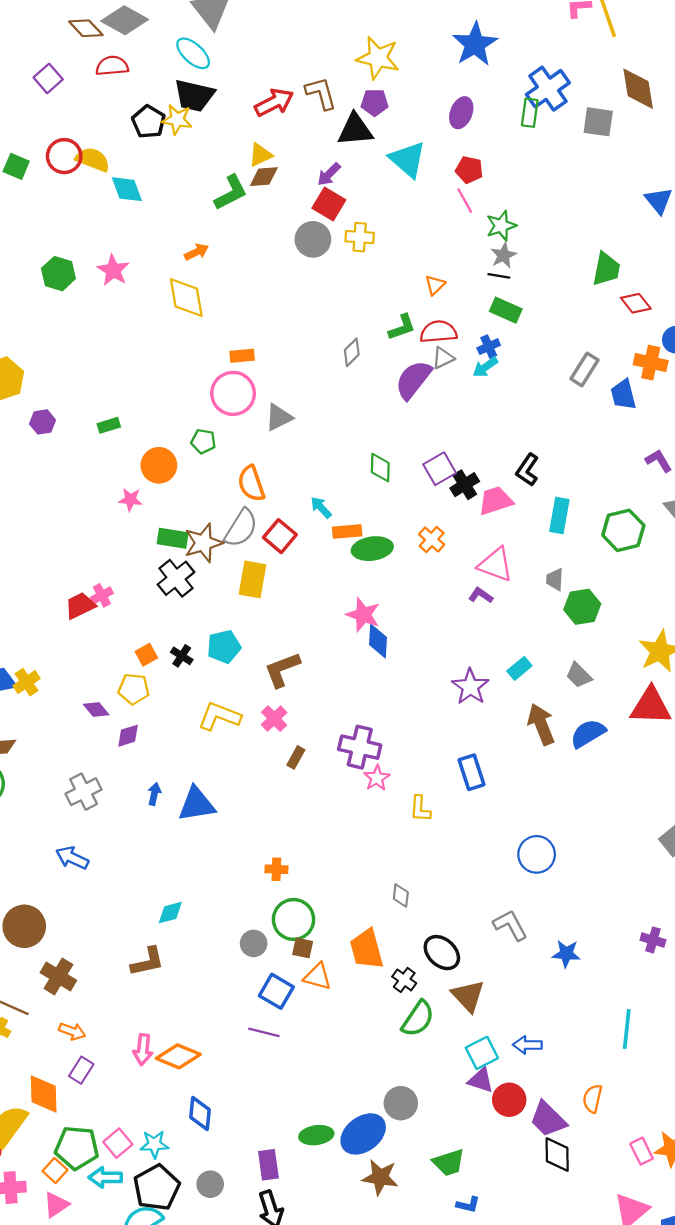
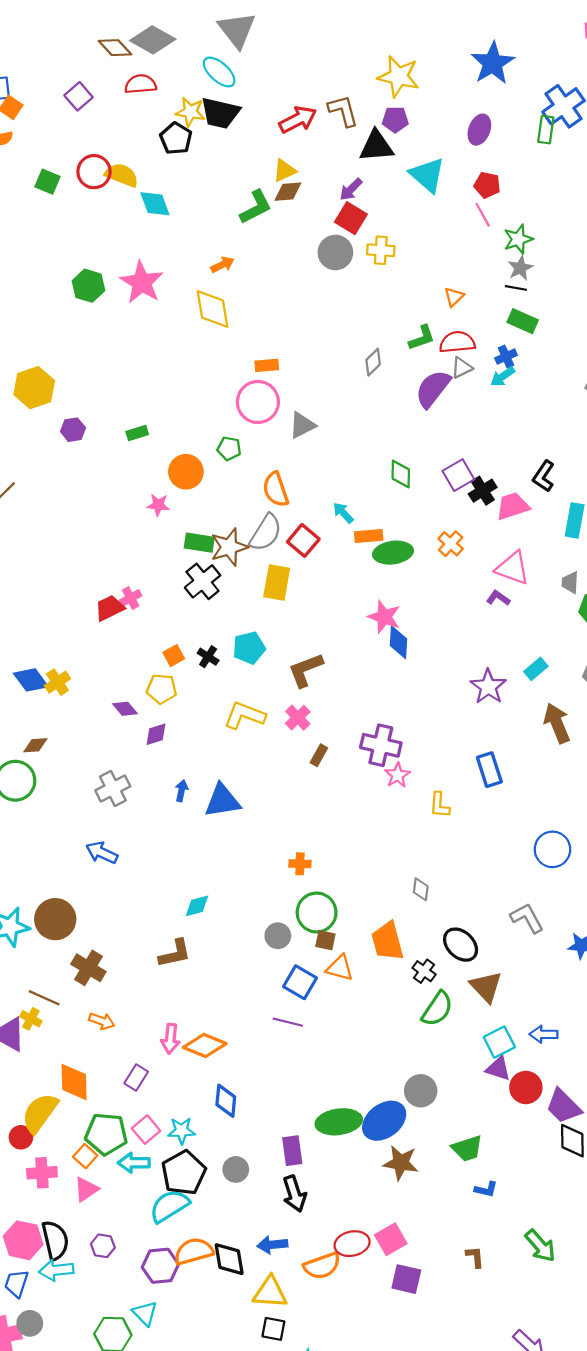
yellow star: (177, 120) -> (190, 112), moved
pink star: (113, 270) -> (142, 282), size x1.4
purple rectangle: (81, 1070) -> (136, 1077), moved
green ellipse: (316, 1135) -> (339, 1122), size x1.4

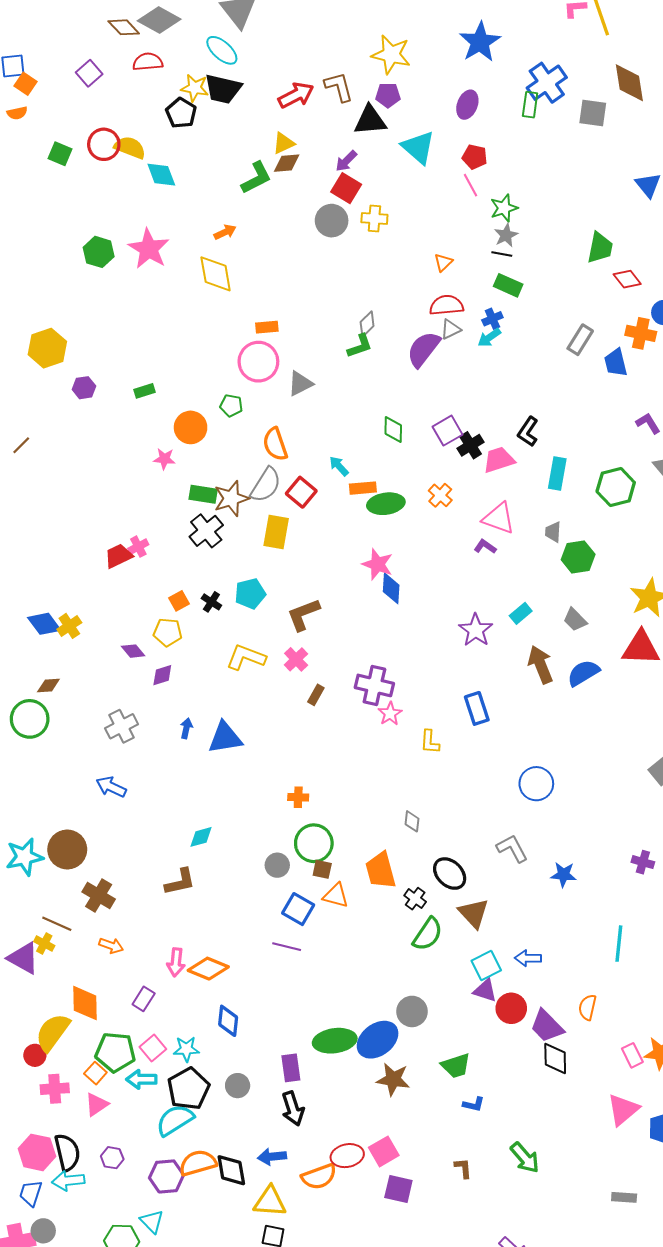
green L-shape: (422, 338) -> (360, 346), moved

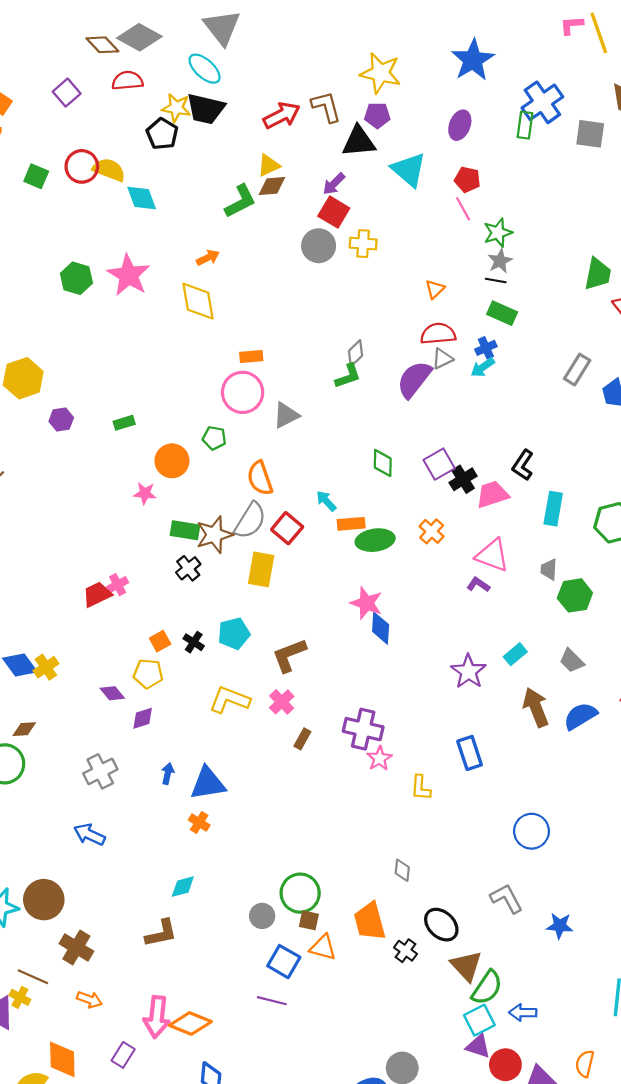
black cross: (206, 531) -> (188, 568), size x0.7
orange cross: (298, 797) -> (199, 823), moved, turned 30
green semicircle: (428, 934) -> (487, 988), moved
pink arrow: (176, 962) -> (157, 1017), size x1.4

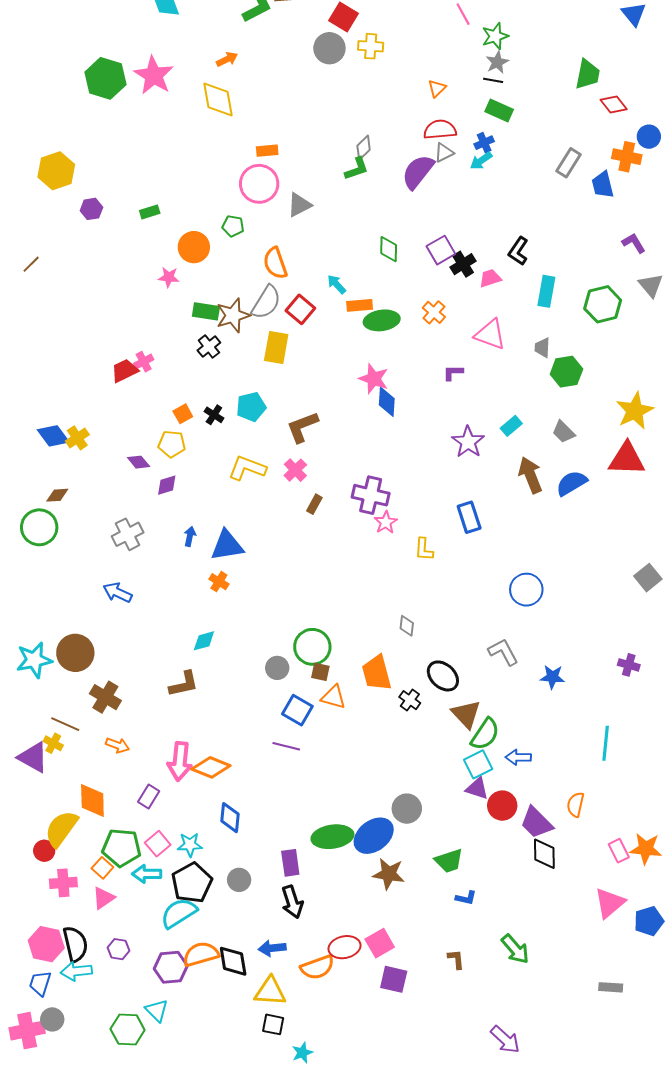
green hexagon: (76, 278) -> (105, 78), size x1.4
pink trapezoid: (492, 494) -> (490, 278), size x0.7
purple L-shape: (478, 585) -> (453, 373), moved, turned -35

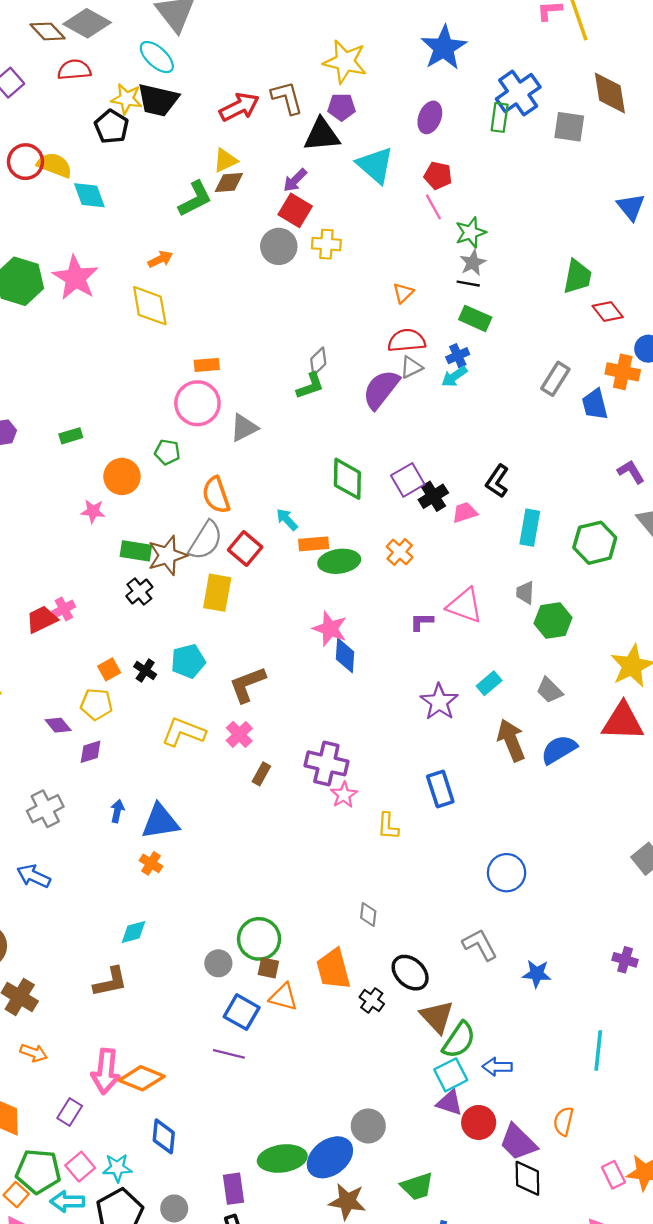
green diamond: (389, 249) -> (347, 479), size x1.4
pink triangle: (490, 334) -> (465, 605), moved

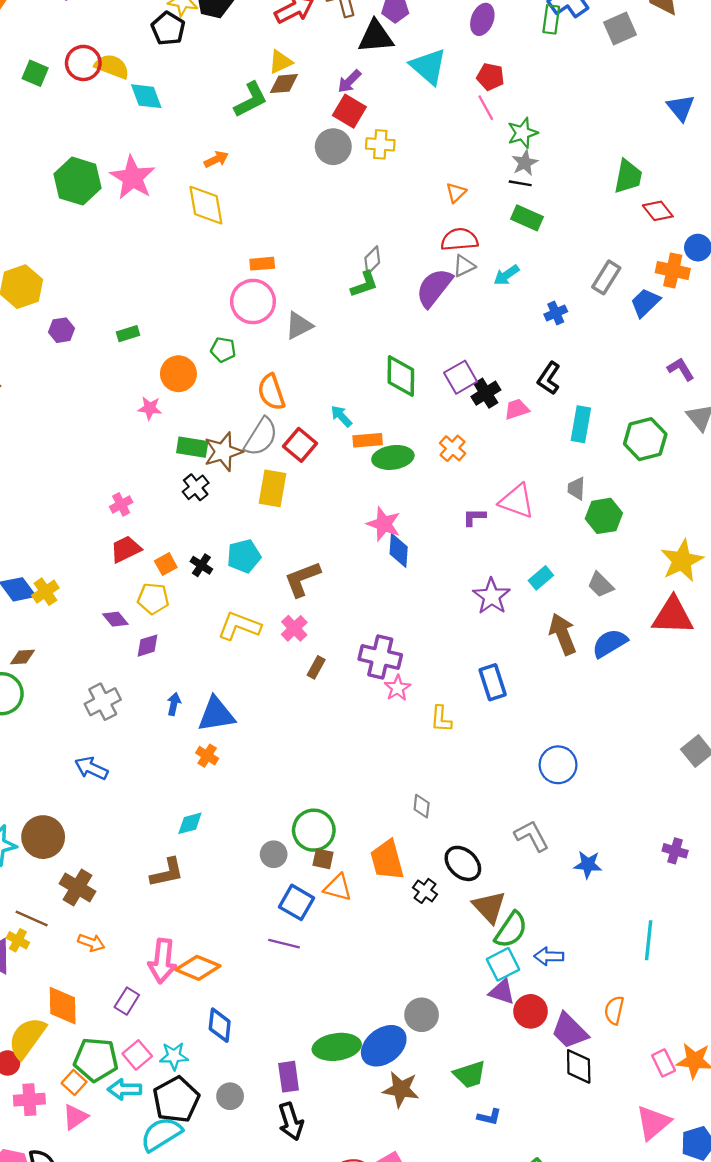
gray square: (569, 127) -> (620, 29), turned -32
blue cross: (458, 356) -> (556, 313), moved
blue trapezoid: (595, 404) -> (645, 303), turned 60
red trapezoid: (42, 619) -> (126, 549), moved

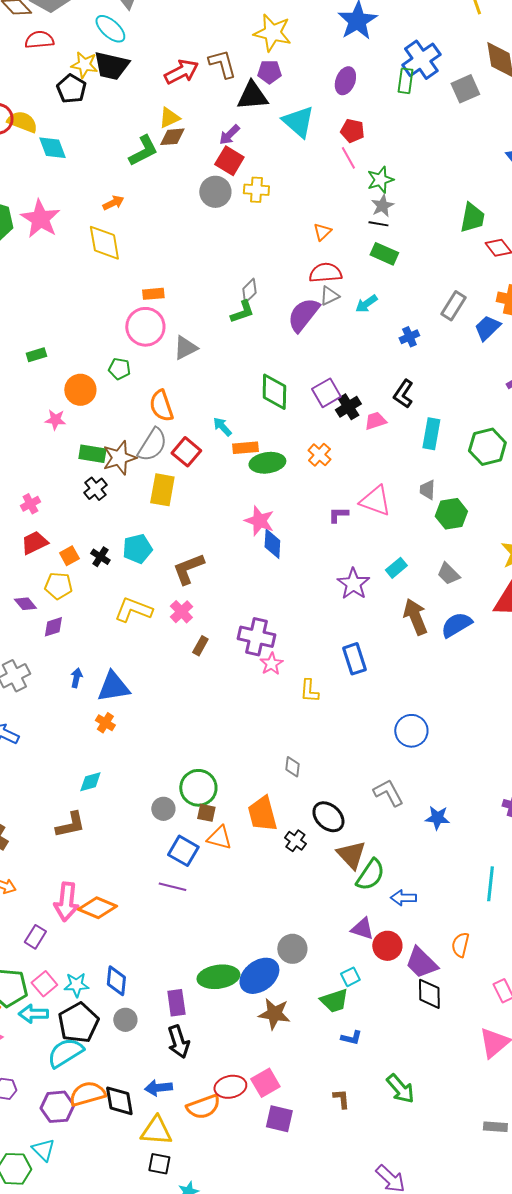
cyan square: (503, 964) -> (350, 977), moved, size x0.7
blue diamond: (220, 1025) -> (116, 981), moved

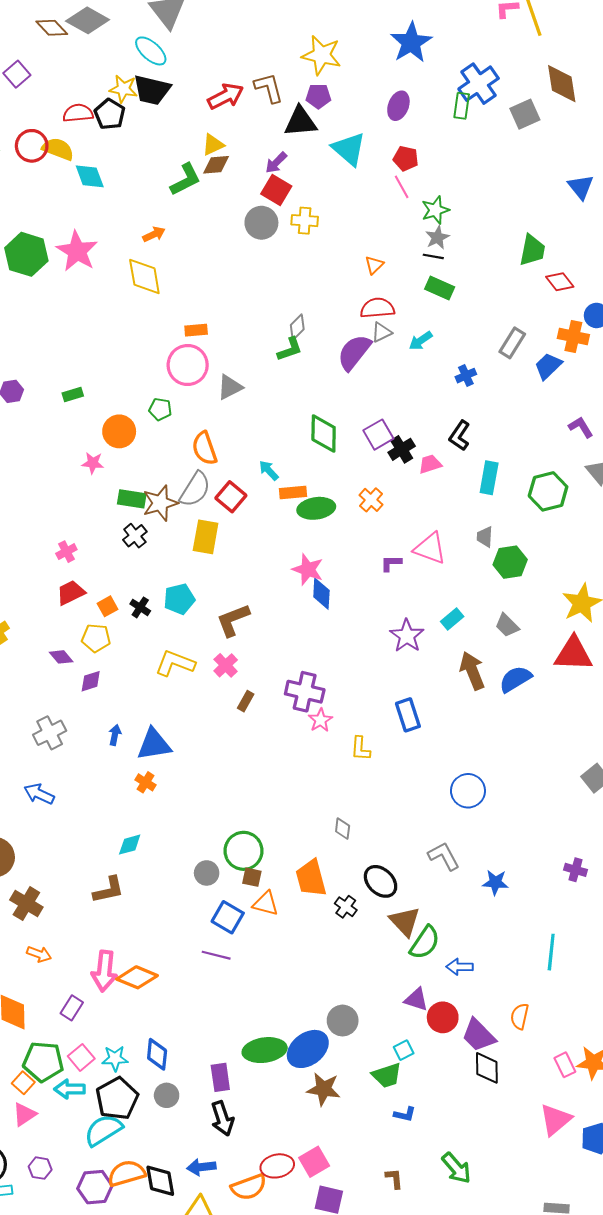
red semicircle: (39, 40) -> (78, 113), moved

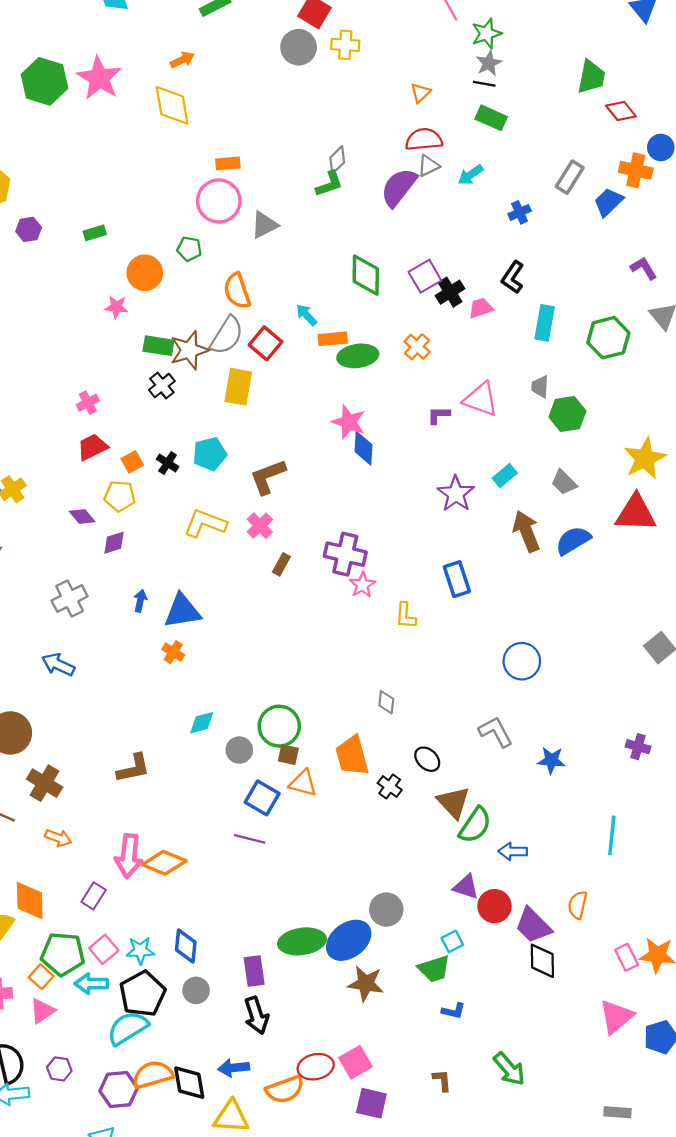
cyan diamond: (130, 845) -> (202, 723), moved
black ellipse: (381, 881) -> (427, 759), size x0.7

